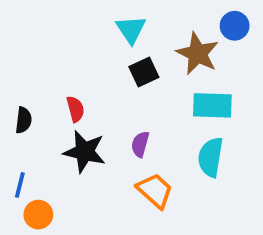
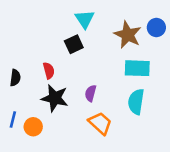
blue circle: (235, 26) -> (156, 28), moved
black square: (144, 72) -> (74, 44), moved
orange circle: (38, 215) -> (33, 127), moved

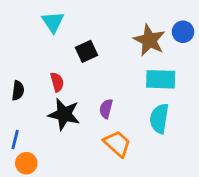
cyan triangle: (85, 19) -> (53, 22), moved
orange circle: (33, 127) -> (26, 163), moved

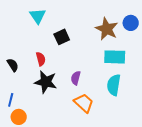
black semicircle: (18, 91) -> (13, 65), turned -40

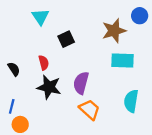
blue circle: (131, 23) -> (140, 16), moved
brown star: (107, 29) -> (114, 31), turned 30
purple semicircle: (76, 78) -> (81, 83), size x1.5
cyan semicircle: (114, 85) -> (131, 101), moved

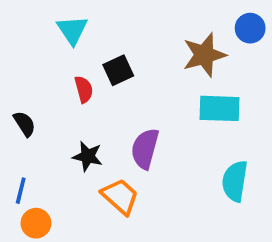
red semicircle: (44, 63) -> (84, 89), moved
black star: (49, 87) -> (88, 156), size x0.7
orange trapezoid: (90, 110) -> (120, 196), moved

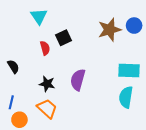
blue circle: (250, 28) -> (134, 26), moved
cyan rectangle: (220, 108) -> (129, 71), moved
orange trapezoid: (120, 196) -> (47, 108), moved

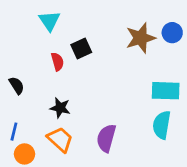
purple semicircle: (78, 80) -> (106, 138), moved

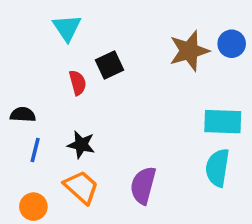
black semicircle: (17, 85) -> (23, 115), turned -54
blue line: (14, 132) -> (35, 150), moved

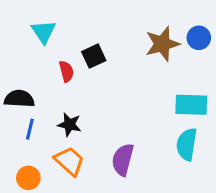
cyan triangle: (67, 28) -> (44, 32), moved
black semicircle: (23, 115) -> (19, 99), size x1.4

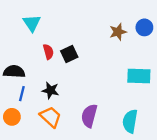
brown star: (162, 44) -> (118, 32), size x0.7
black square: (94, 56) -> (69, 54), moved
cyan semicircle: (187, 144) -> (130, 121), moved
orange circle: (28, 178) -> (12, 117), moved

